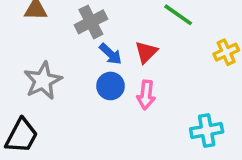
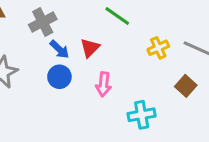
pink arrow: (146, 95) -> (104, 84), moved

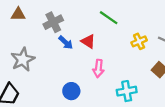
red triangle: (90, 48) -> (88, 41), turned -42
blue circle: (59, 77) -> (71, 91), moved

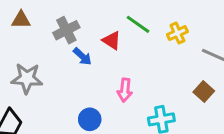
red triangle: (88, 41) -> (112, 40), moved
yellow cross: (139, 41) -> (177, 33), moved
gray star: (23, 59) -> (27, 78), turned 30

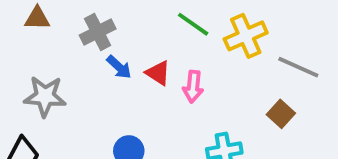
yellow cross: (177, 33) -> (246, 36), size x1.5
red triangle: (112, 40) -> (158, 73), moved
pink arrow: (125, 90) -> (193, 87), moved

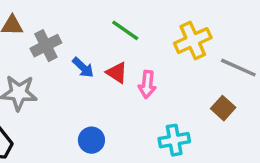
green line: (193, 24) -> (125, 30), moved
gray cross: (98, 32) -> (46, 46), moved

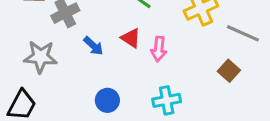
blue arrow: (83, 68) -> (93, 46), moved
cyan cross: (174, 140) -> (167, 100), moved

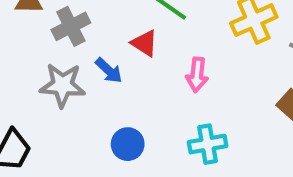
red triangle: (131, 38) -> (144, 43), moved
gray star: (40, 57) -> (62, 85), moved

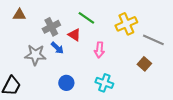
gray cross: (71, 26) -> (51, 27), moved
cyan cross: (208, 144) -> (104, 83), turned 30

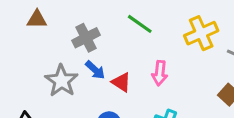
red triangle: (74, 35) -> (121, 82), moved
gray star: (35, 55) -> (61, 81), turned 30

